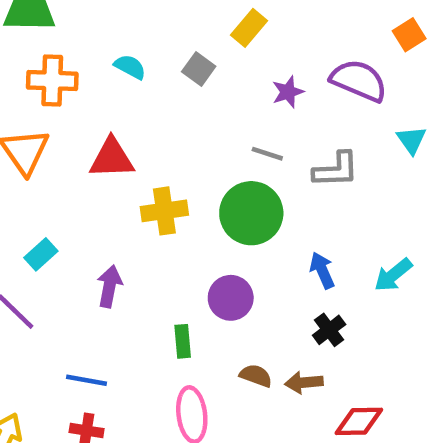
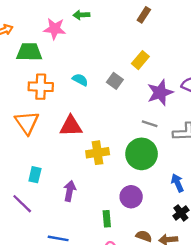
purple star: (288, 92) -> (160, 92), size x1.6
cyan rectangle: (41, 254) -> (35, 175), turned -35

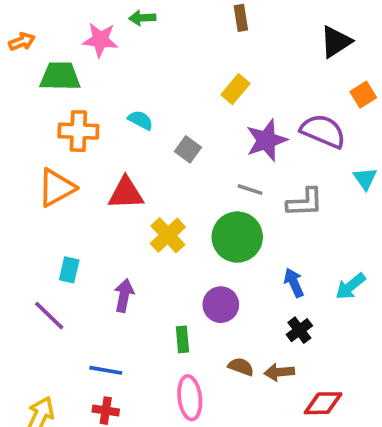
brown rectangle: (144, 15) -> (241, 18), turned -42
gray square: (115, 81) -> (188, 149), moved
orange triangle: (27, 123) -> (56, 188), turned 36
yellow cross: (98, 153) -> (168, 235), turned -35

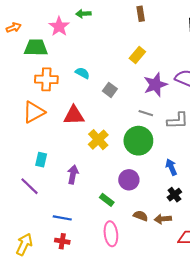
pink star: (100, 40) -> (59, 26), turned 30
green rectangle: (182, 339) -> (107, 200), turned -48

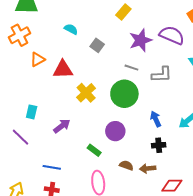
orange cross: (46, 79) -> (19, 35), moved, turned -30
orange triangle: (34, 112) -> (38, 59), moved, size x0.7
purple arrow: (73, 175) -> (62, 126), turned 42
black cross: (174, 195) -> (159, 145), turned 32

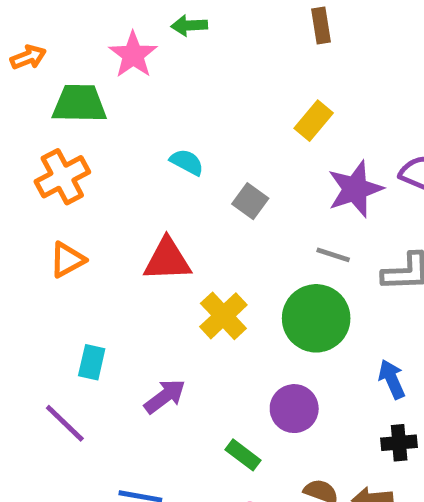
orange triangle: (38, 59) -> (67, 260), moved

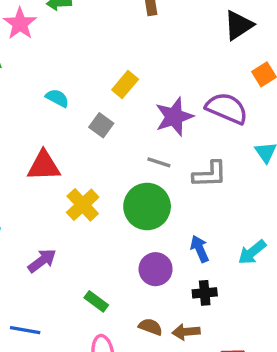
yellow rectangle: (314, 121) -> (125, 84), moved
purple circle: (294, 409) -> (156, 269), moved

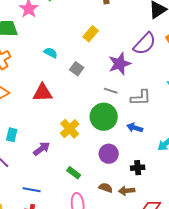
yellow rectangle: (125, 84) -> (91, 34), moved
purple semicircle: (227, 108) -> (145, 44), moved, turned 110
yellow cross: (83, 205) -> (70, 129), moved
blue arrow: (200, 249) -> (135, 128), moved, turned -49

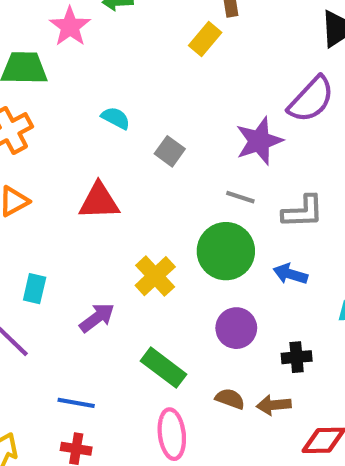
yellow rectangle: (91, 34) -> (205, 39), moved
green rectangle: (74, 173) -> (163, 368), size x1.5

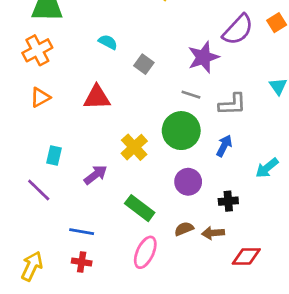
blue arrow: (290, 274) -> (224, 146), turned 100
brown semicircle: (230, 399) -> (184, 229), turned -42
pink ellipse: (172, 434) -> (145, 252), turned 32

